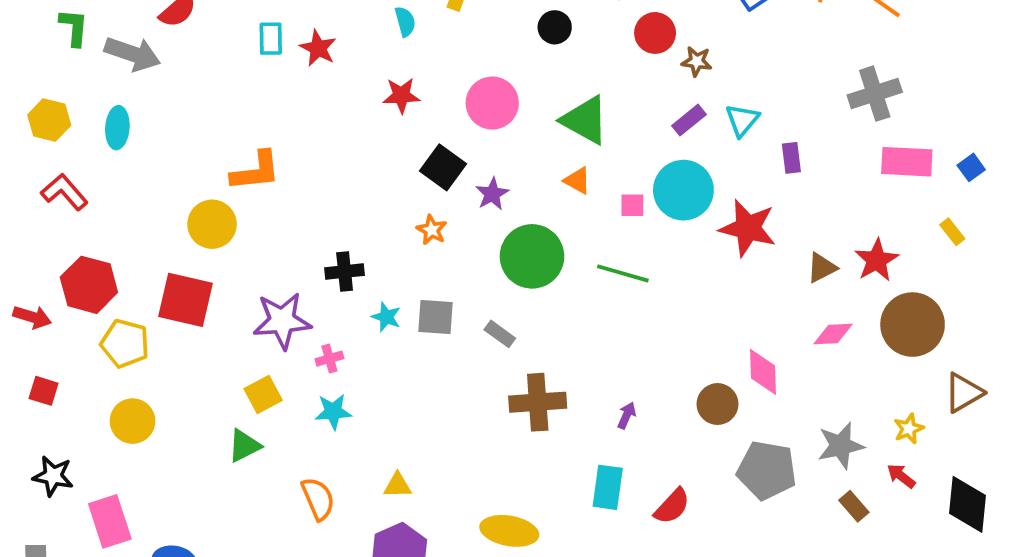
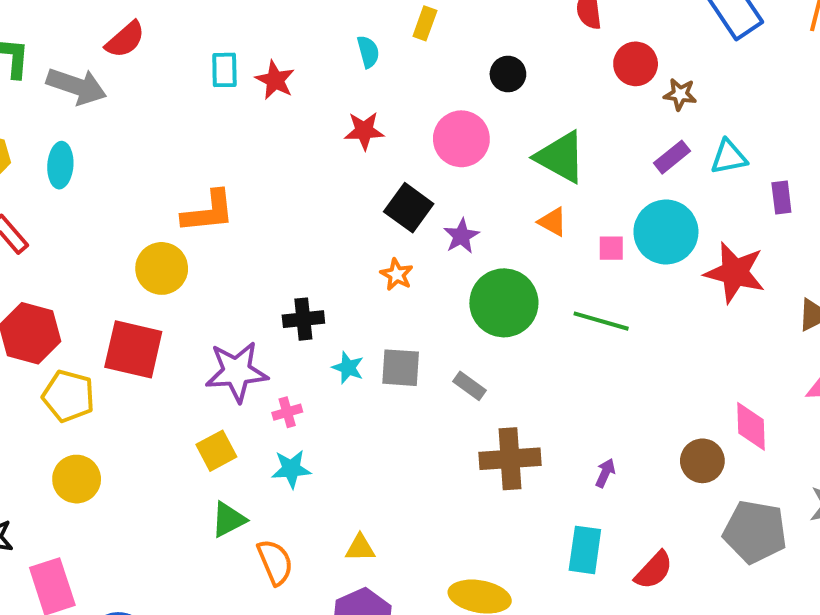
black circle: (555, 27) -> (508, 74), moved
cyan triangle: (742, 120) -> (729, 157), turned 39
green triangle: (244, 446) -> (228, 520), moved

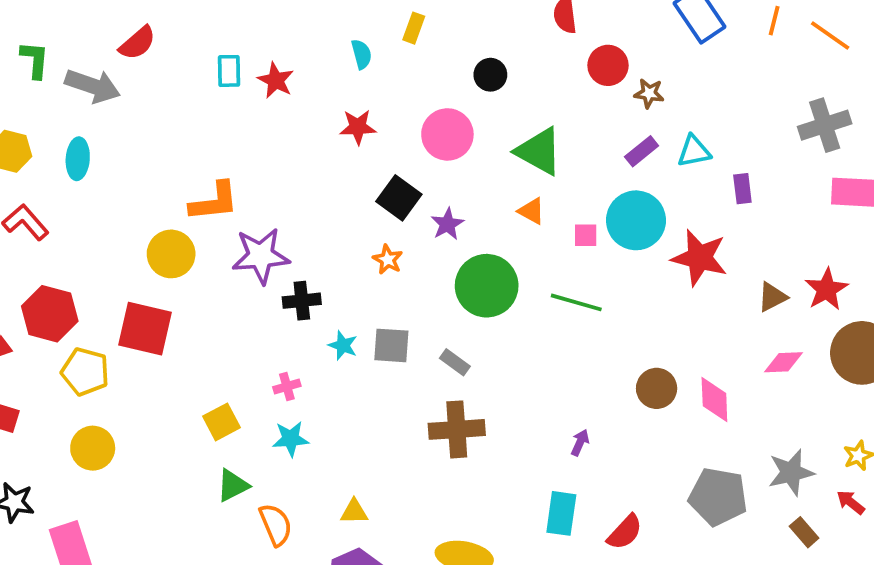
purple star: (237, 372) -> (261, 256), moved
brown cross: (510, 459) -> (457, 429), moved
brown circle: (702, 461) -> (657, 388), moved

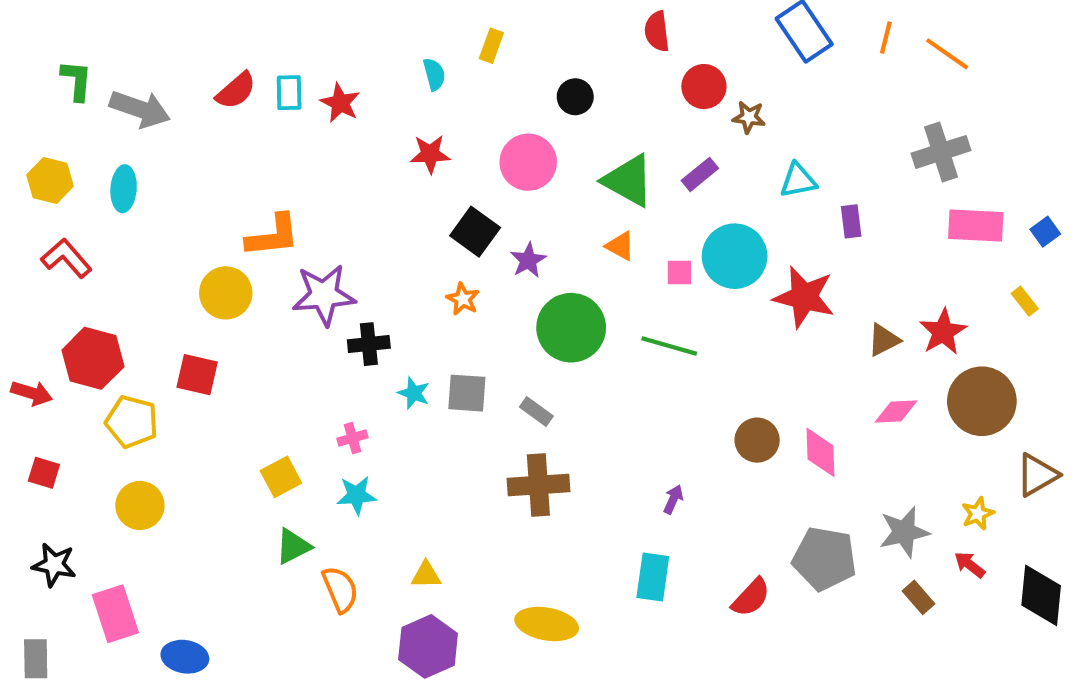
red semicircle: (137, 43) -> (236, 91), moved
purple rectangle: (642, 151) -> (700, 174), moved
red square: (145, 329) -> (197, 375), size x0.7
red semicircle: (625, 532) -> (751, 597), moved

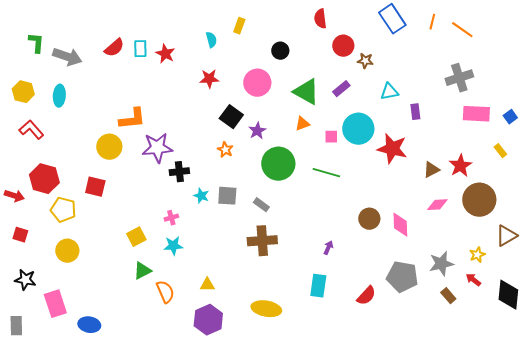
orange triangle: (620, 246) -> (302, 124), turned -49

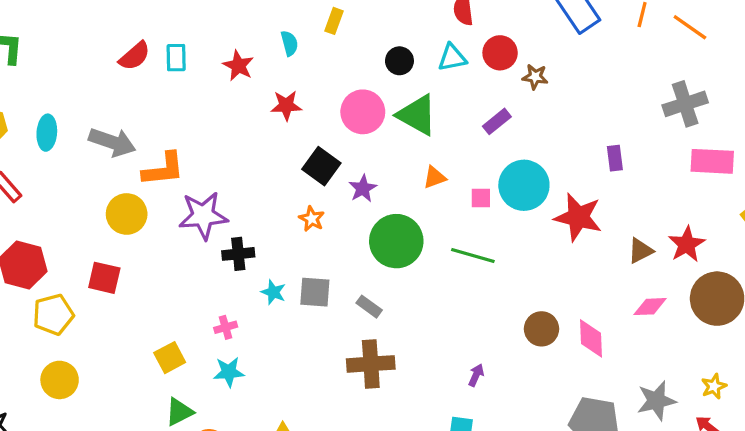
red star: (165, 54) -> (238, 66), moved
gray arrow: (67, 57) -> (112, 142), moved
green triangle: (306, 92) -> (417, 115), moved
cyan triangle: (389, 92) -> (452, 58), moved
yellow pentagon: (63, 210) -> (53, 315), turned -30

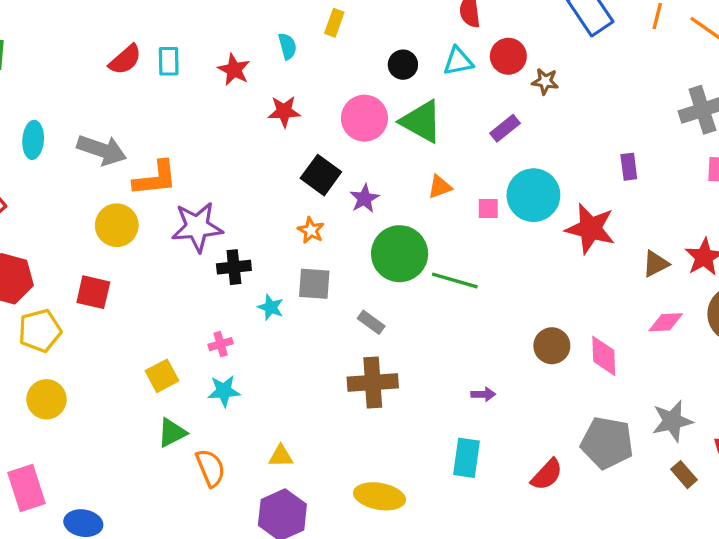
green line: (473, 255) -> (455, 280), moved
gray square: (315, 292) -> (314, 284), moved
purple arrow: (476, 375) -> (483, 394), turned 65

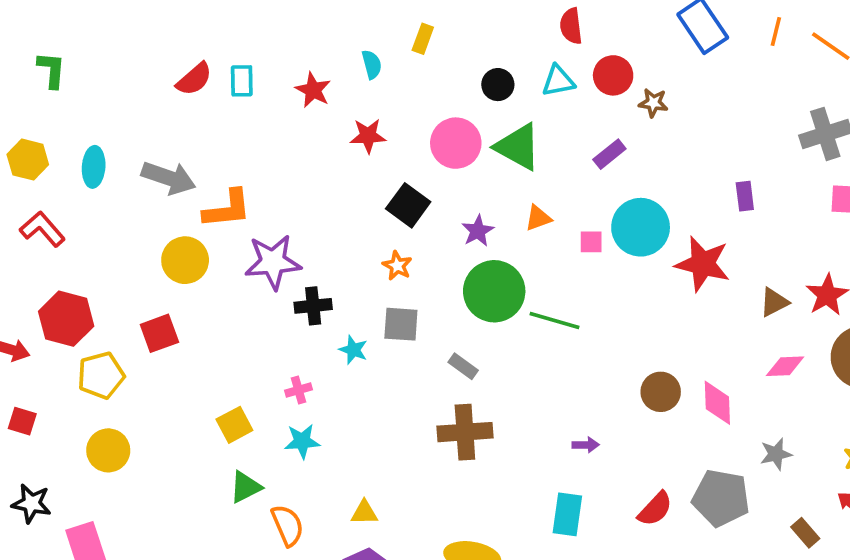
purple star: (364, 198) -> (478, 231), moved
red square: (93, 292) -> (159, 333), turned -33
gray star: (672, 421) -> (776, 454), moved, size x0.7
red semicircle: (547, 475) -> (655, 509), moved

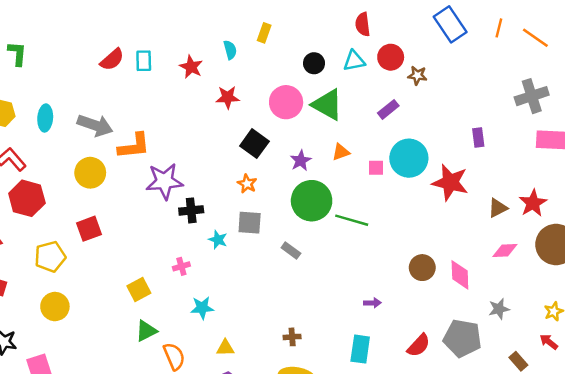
yellow circle: (185, 260) -> (90, 173), moved
red hexagon: (66, 319) -> (27, 198), moved
brown cross: (465, 432) -> (292, 337), moved, size x0.5
cyan star: (302, 441) -> (202, 308), moved

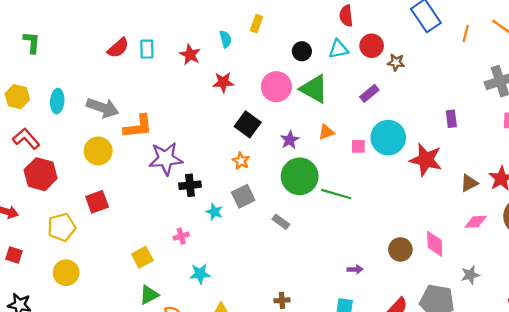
orange line: (499, 28) -> (466, 34), moved
gray square: (250, 223) -> (243, 196), turned -30
brown circle: (422, 268) -> (400, 249), moved

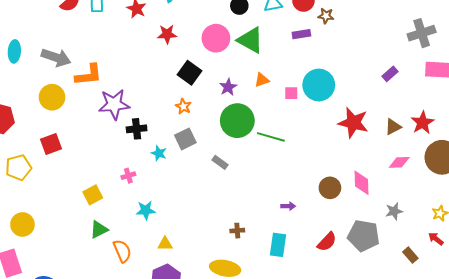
purple rectangle: (369, 93) -> (301, 34), moved, turned 30
purple rectangle: (451, 119) -> (390, 74), moved, turned 56
red star: (426, 160) -> (353, 123), moved
yellow circle: (66, 273) -> (22, 224), moved
brown cross: (282, 300) -> (237, 231), moved

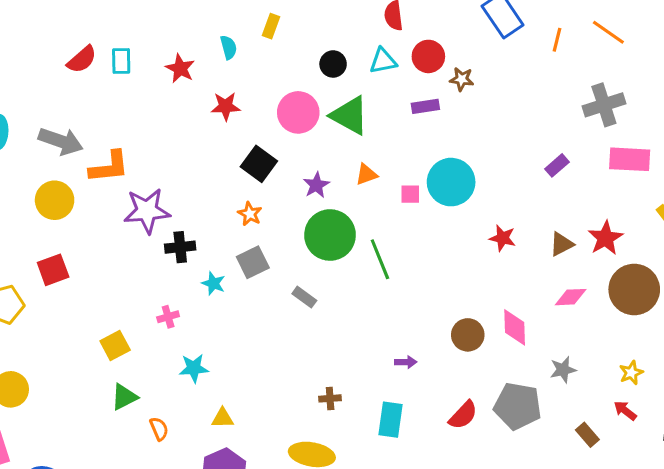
red star: (353, 123) -> (503, 238), size x0.6
green line: (271, 137) -> (380, 259), turned 52
orange semicircle: (122, 251) -> (159, 429), size x0.7

